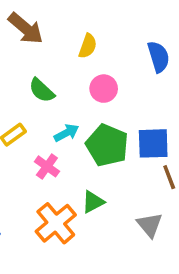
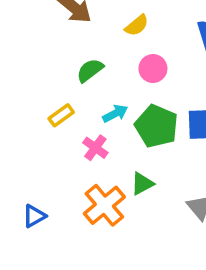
yellow semicircle: (88, 46) -> (137, 25), turned 30
green semicircle: (42, 90) -> (90, 70), turned 100

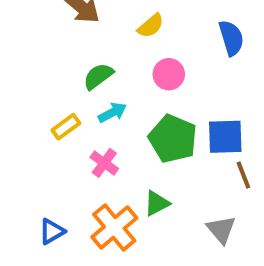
cyan arrow: (115, 114) -> (112, 113), moved
blue triangle: (34, 216) -> (52, 231), moved

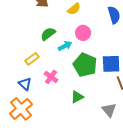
cyan arrow: (112, 113) -> (65, 46), moved
orange cross: (114, 227) -> (21, 109), moved
blue triangle: (52, 231) -> (25, 84), moved, turned -48

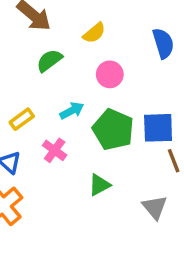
green semicircle: (48, 34) -> (49, 61), moved
cyan arrow: (65, 46) -> (72, 111), moved

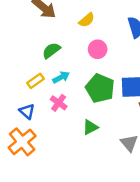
green semicircle: (49, 61) -> (51, 50), moved
cyan arrow: (72, 111) -> (61, 77), moved

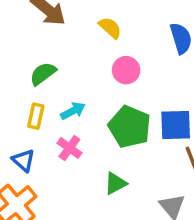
yellow semicircle: (87, 20) -> (110, 28), turned -98
green semicircle: (51, 50) -> (43, 74), moved
yellow rectangle: (35, 81) -> (36, 116), turned -42

